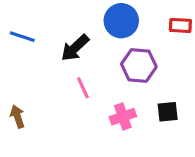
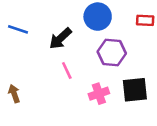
black square: (168, 112) -> (135, 90), size x1.5

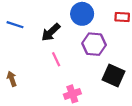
black square: (135, 90) -> (114, 76), turned 30
pink cross: (99, 94) -> (72, 94), moved

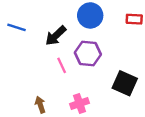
purple hexagon: (94, 44) -> (88, 54), moved
brown arrow: (12, 79) -> (40, 105), moved

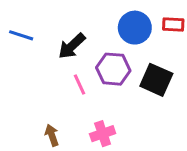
blue circle: (90, 15) -> (135, 28), moved
black square: (125, 83) -> (156, 80), moved

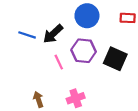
blue circle: (135, 28) -> (87, 16), moved
blue line: (21, 35) -> (27, 35), moved

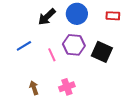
black arrow: (53, 34) -> (47, 17), moved
blue line: (27, 35) -> (24, 46), moved, turned -49

